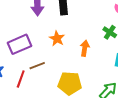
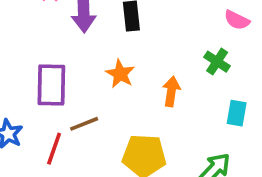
purple rectangle: (19, 44) -> (51, 85), turned -65

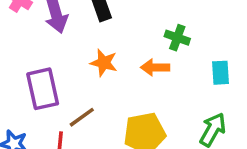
green cross: (217, 62) -> (177, 38), moved
orange arrow: (171, 91) -> (155, 67), turned -84

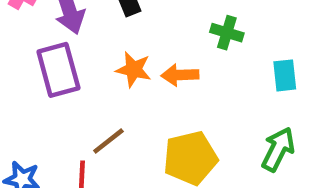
orange arrow: (155, 67) -> (180, 75), moved
purple rectangle: (43, 89) -> (58, 70), moved

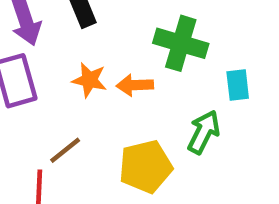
green cross: (227, 33) -> (181, 43), size x1.6
green arrow: (278, 149) -> (204, 132), moved

